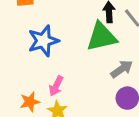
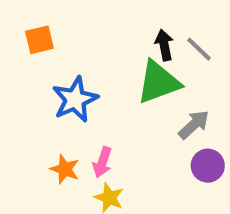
orange star: (30, 102) -> (65, 169), moved, turned -30

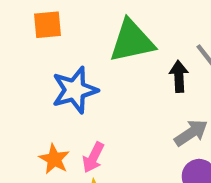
black arrow: (164, 45) -> (179, 76), moved
green triangle: (158, 82) -> (132, 41), moved

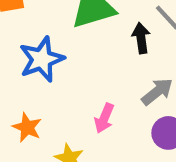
pink arrow: (93, 157) -> (104, 118), moved

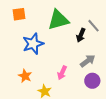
black arrow: (141, 38) -> (81, 35), turned -152

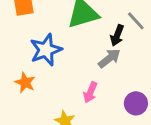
gray arrow: (88, 61) -> (109, 58), moved
orange star: (25, 76) -> (25, 83), moved

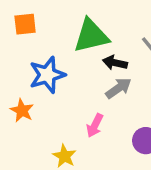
black arrow: (117, 35) -> (115, 63), moved, turned 78

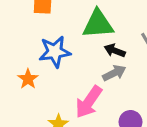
pink arrow: (95, 126) -> (89, 102), size x1.6

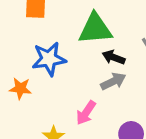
orange star: (28, 79) -> (20, 88), turned -30
pink arrow: (89, 102) -> (86, 113), size x0.7

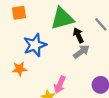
black arrow: (114, 57) -> (78, 35), turned 56
pink arrow: (86, 113) -> (60, 85), moved

